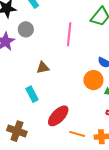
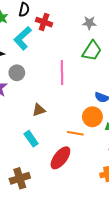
brown cross: (17, 131) -> (20, 178), turned -30
orange line: (77, 134) -> (75, 133), moved

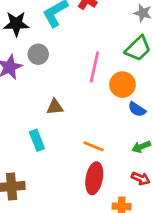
orange circle: (92, 117) -> (122, 85), moved
red ellipse: (60, 158) -> (94, 178), moved, turned -40

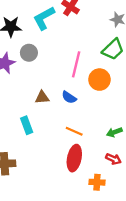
blue semicircle: (137, 109) -> (69, 97), moved

